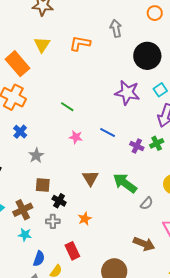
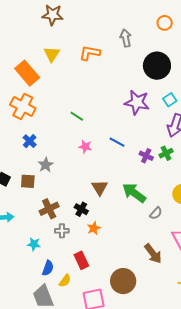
brown square: (43, 185) -> (28, 181), moved
black cross: (59, 201) -> (81, 209), moved
brown cross: (23, 210) -> (49, 209), moved
brown arrow: (144, 244) -> (153, 254), turned 30

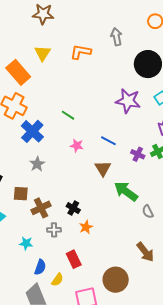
blue cross: (30, 141) -> (32, 131), moved, size x1.6
brown square: (28, 181) -> (21, 194), moved
brown triangle: (100, 188) -> (103, 168), moved
gray semicircle: (156, 213) -> (148, 212), turned 112

